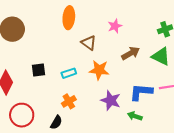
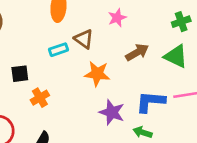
cyan rectangle: (69, 73) -> (58, 50), moved
orange cross: (69, 101) -> (40, 98), moved

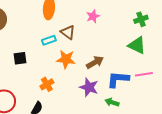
brown arrow: (137, 52) -> (95, 62), moved
orange star: (97, 74) -> (66, 59), moved
orange cross: (40, 98) -> (47, 84), moved

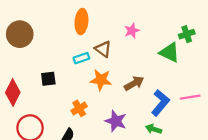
green triangle: (137, 45) -> (170, 52), moved
blue L-shape: (118, 79) -> (160, 103), turned 125
purple star: (89, 87) -> (116, 121), moved

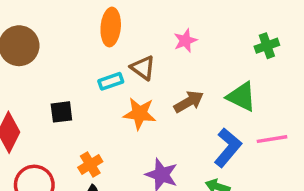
green triangle: (170, 52) -> (241, 97), moved
brown arrow: (134, 83) -> (189, 102), moved
orange cross: (79, 108) -> (90, 165), moved

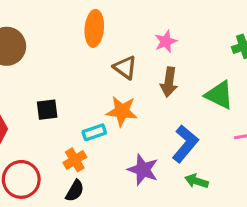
cyan rectangle: (111, 81) -> (94, 132), moved
brown arrow: (189, 102) -> (169, 82), moved, turned 128
blue L-shape: (228, 148) -> (185, 144), moved

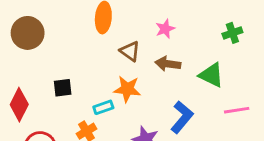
brown arrow: (169, 82) -> (168, 64), turned 90

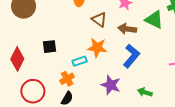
green triangle: (211, 75) -> (154, 20), moved
blue L-shape: (182, 117) -> (131, 56), moved

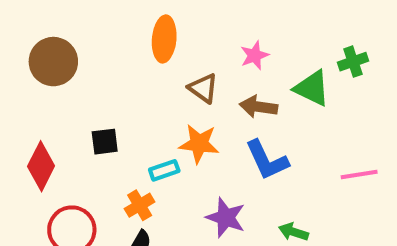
blue L-shape: (131, 56) -> (267, 160), turned 115

